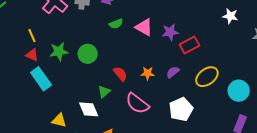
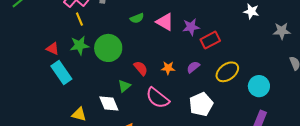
yellow line: (32, 36) -> (79, 19), moved
green circle: (88, 54) -> (108, 48), size x1.4

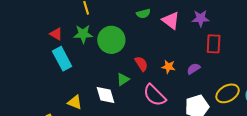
purple star: (191, 27) -> (201, 18), moved
red rectangle: (210, 40) -> (214, 44), turned -66
yellow ellipse: (227, 72) -> (228, 93), moved

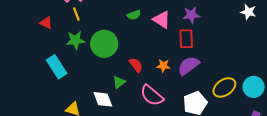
red triangle: (56, 34) -> (46, 23), moved
red rectangle: (214, 44) -> (186, 39), moved
purple semicircle: (194, 69) -> (188, 66), size x1.6

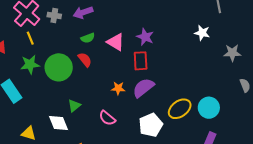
purple star: (191, 15) -> (145, 37), turned 30
red semicircle: (136, 65) -> (85, 60), moved
pink semicircle: (152, 95) -> (107, 118), size x0.7

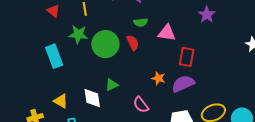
purple star: (145, 37) -> (207, 15), moved
pink triangle: (116, 42) -> (167, 33), turned -36

